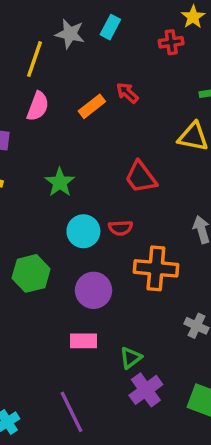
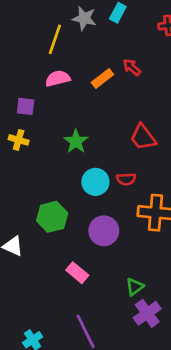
pink semicircle: (38, 106) -> (58, 78), turned -125
pink rectangle: (83, 341) -> (77, 273), moved, turned 40

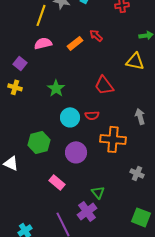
purple square: (26, 106) -> (20, 63), turned 32
green triangle: (135, 287) -> (98, 192), turned -32
purple cross: (147, 313) -> (87, 211), moved

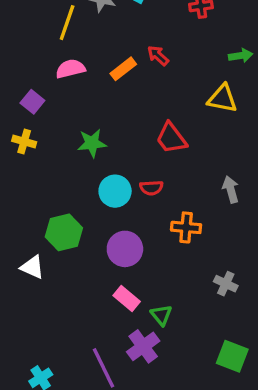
green star: (56, 88) -> (92, 143), turned 30
orange cross: (113, 139) -> (186, 227), size x0.7
white triangle: (11, 163) -> (32, 267), moved
pink rectangle: (57, 182) -> (127, 298), moved

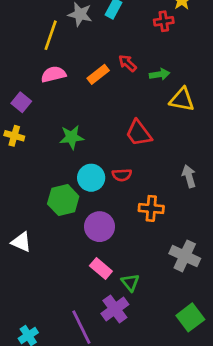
green arrow: (241, 56) -> (160, 74), moved
green hexagon: (64, 232) -> (63, 200), moved
gray cross: (226, 284) -> (185, 256), size x1.5
green square: (232, 356) -> (190, 317), turned 32

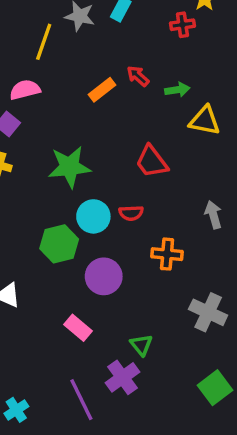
pink semicircle: (53, 74) -> (25, 90), moved
green star: (72, 137) -> (69, 167), size x1.4
pink rectangle: (101, 269) -> (78, 328), moved

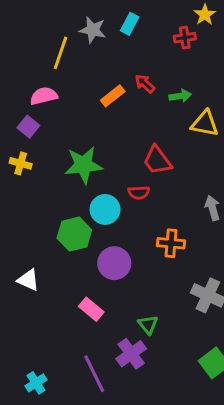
red semicircle: (131, 213) -> (139, 193), moved

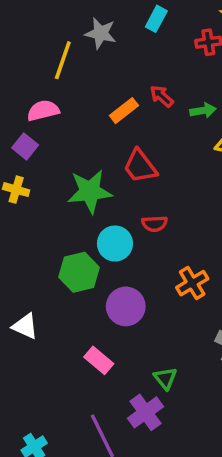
cyan rectangle: (130, 24) -> (156, 19), moved
red trapezoid: (157, 160) -> (140, 166), moved
orange cross: (171, 243) -> (192, 283), turned -36

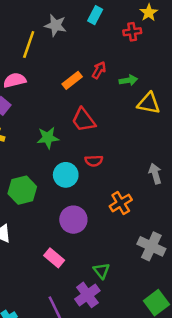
red arrow: (162, 96) -> (99, 70), turned 78
green star: (90, 191) -> (48, 138), size x0.7
green hexagon: (79, 272) -> (22, 190), moved

